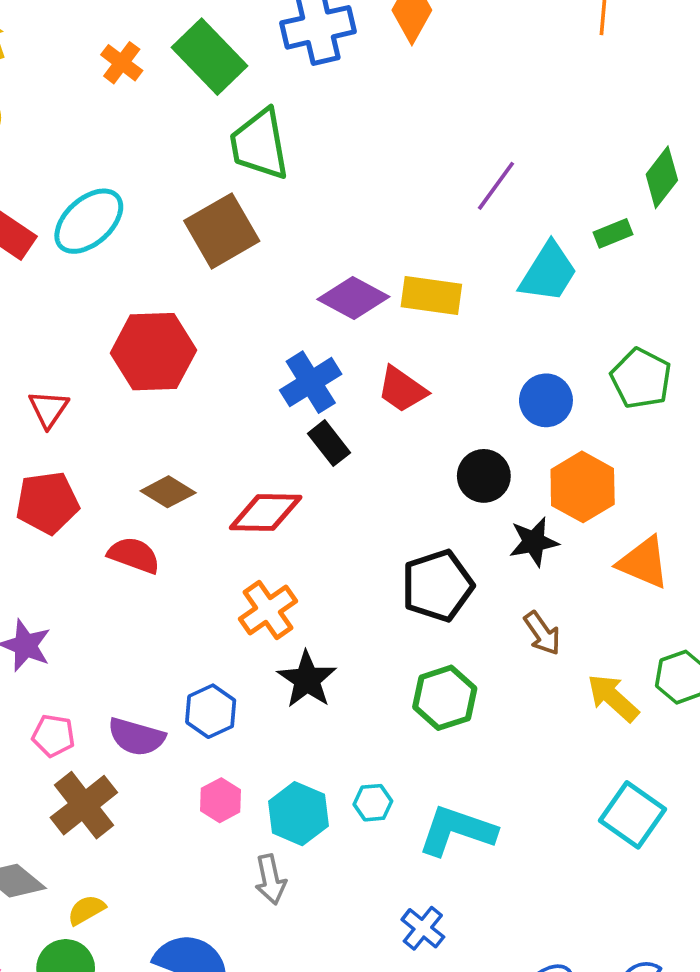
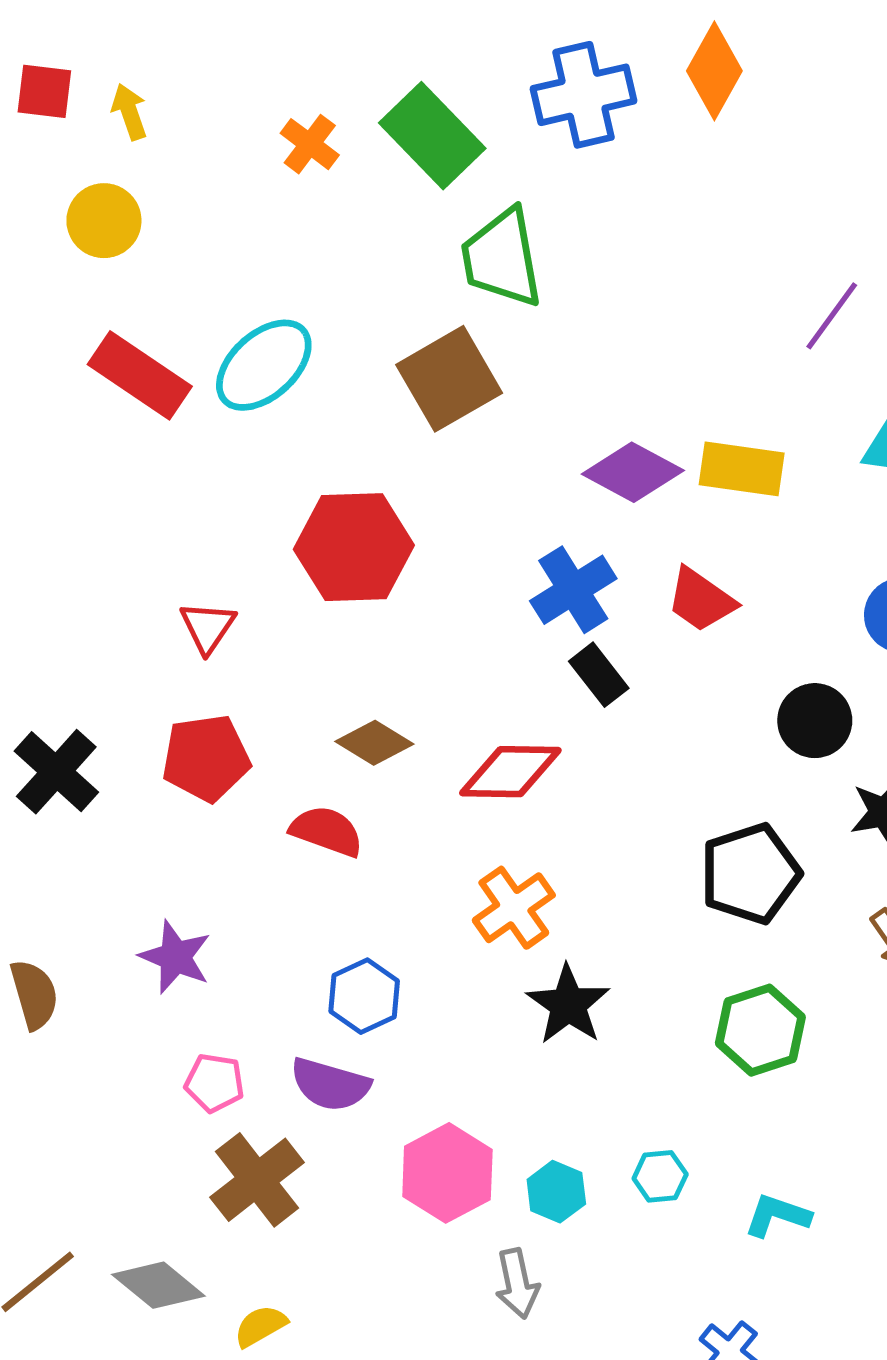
blue hexagon: (211, 711) -> (364, 996), moved
pink hexagon: (220, 800) -> (447, 1173), size x1.6
cyan hexagon: (298, 814) -> (556, 1192), size x0.7
cyan L-shape: (457, 831) -> (777, 1215), size x0.6

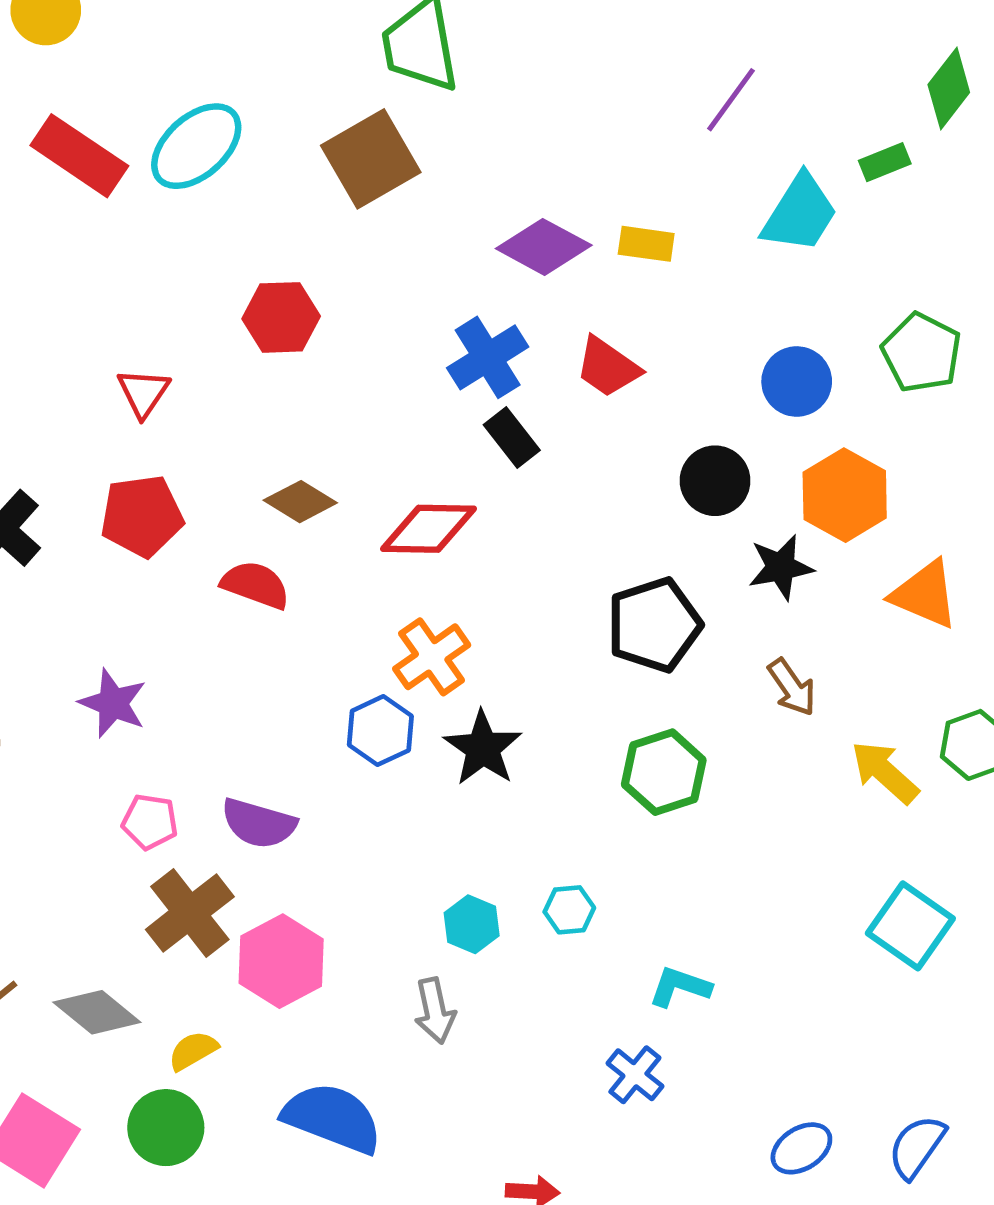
yellow rectangle: (742, 469) -> (646, 244), size x0.7
red hexagon: (354, 547) -> (281, 317), size x0.7
blue hexagon: (364, 996) -> (380, 731), moved
pink hexagon: (447, 1173) -> (281, 961), moved
cyan L-shape: (777, 1215) -> (680, 987), moved

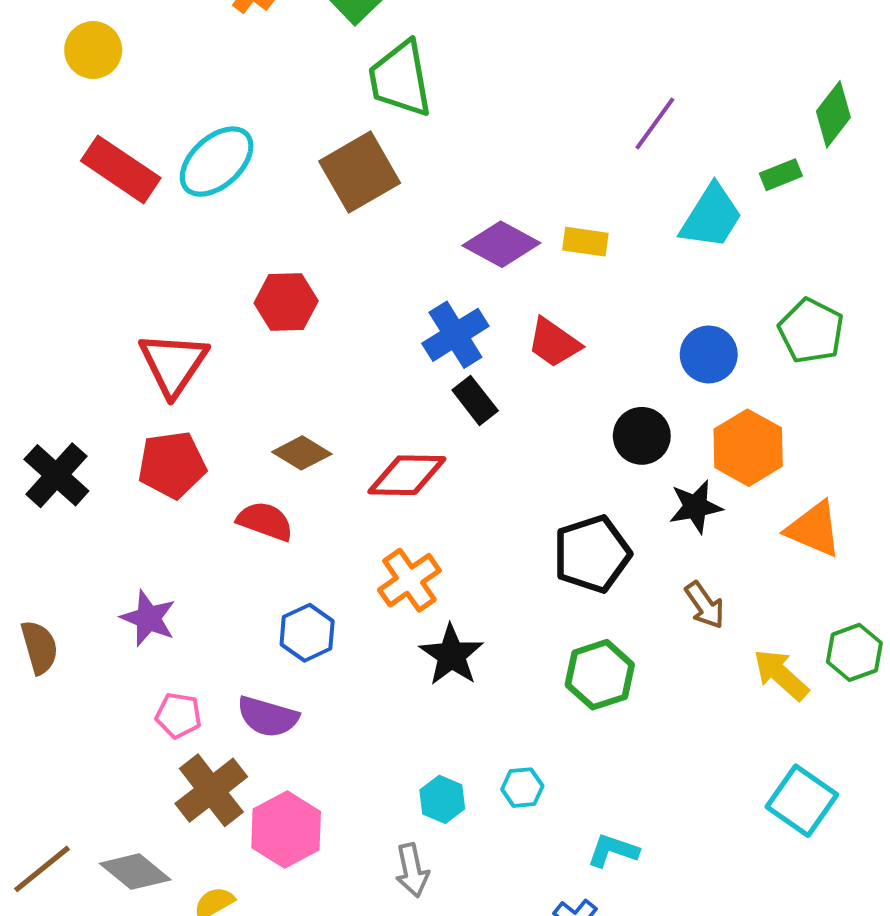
red triangle: (143, 393) -> (173, 364), size x1.6
blue hexagon: (380, 731) -> (307, 633), moved

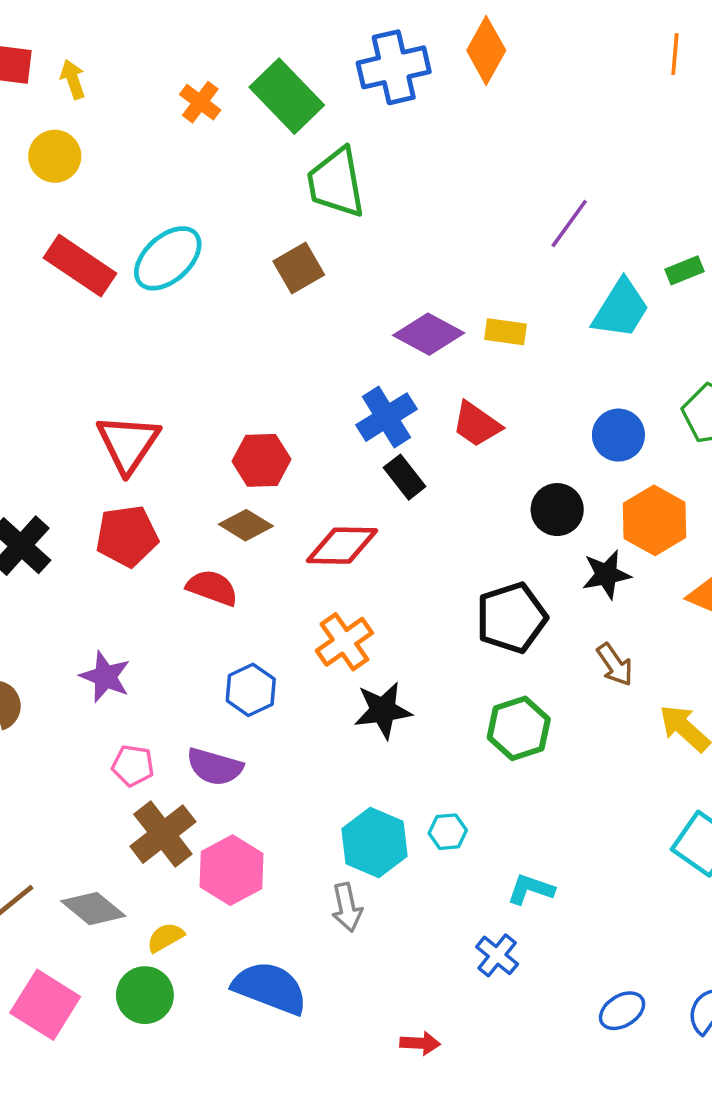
brown square: (360, 172) -> (299, 268), size x0.7
red hexagon: (286, 302) -> (262, 460), moved
black star: (451, 655) -> (383, 710), turned 30
cyan hexagon: (442, 799) -> (374, 842), size x1.6

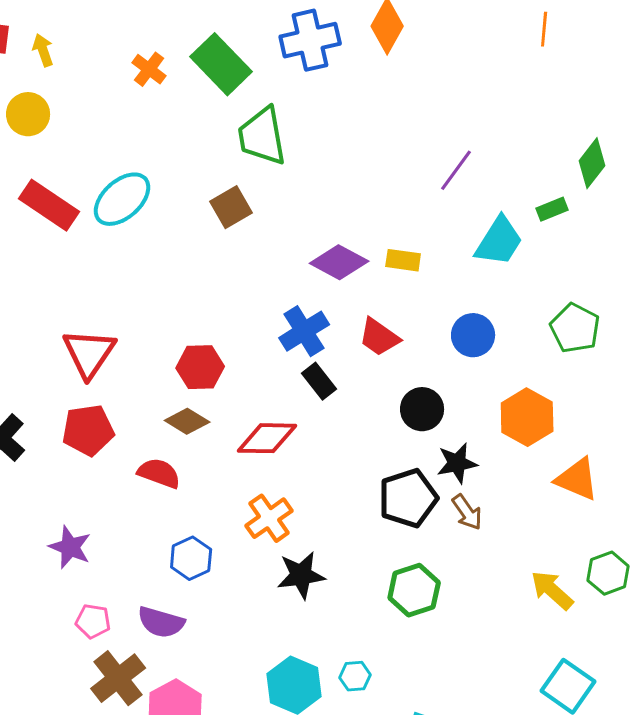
blue circle: (618, 435) -> (473, 335), moved
black circle: (557, 510) -> (422, 409), moved
black star: (606, 574) -> (457, 463), moved
brown arrow: (615, 665) -> (467, 512), moved

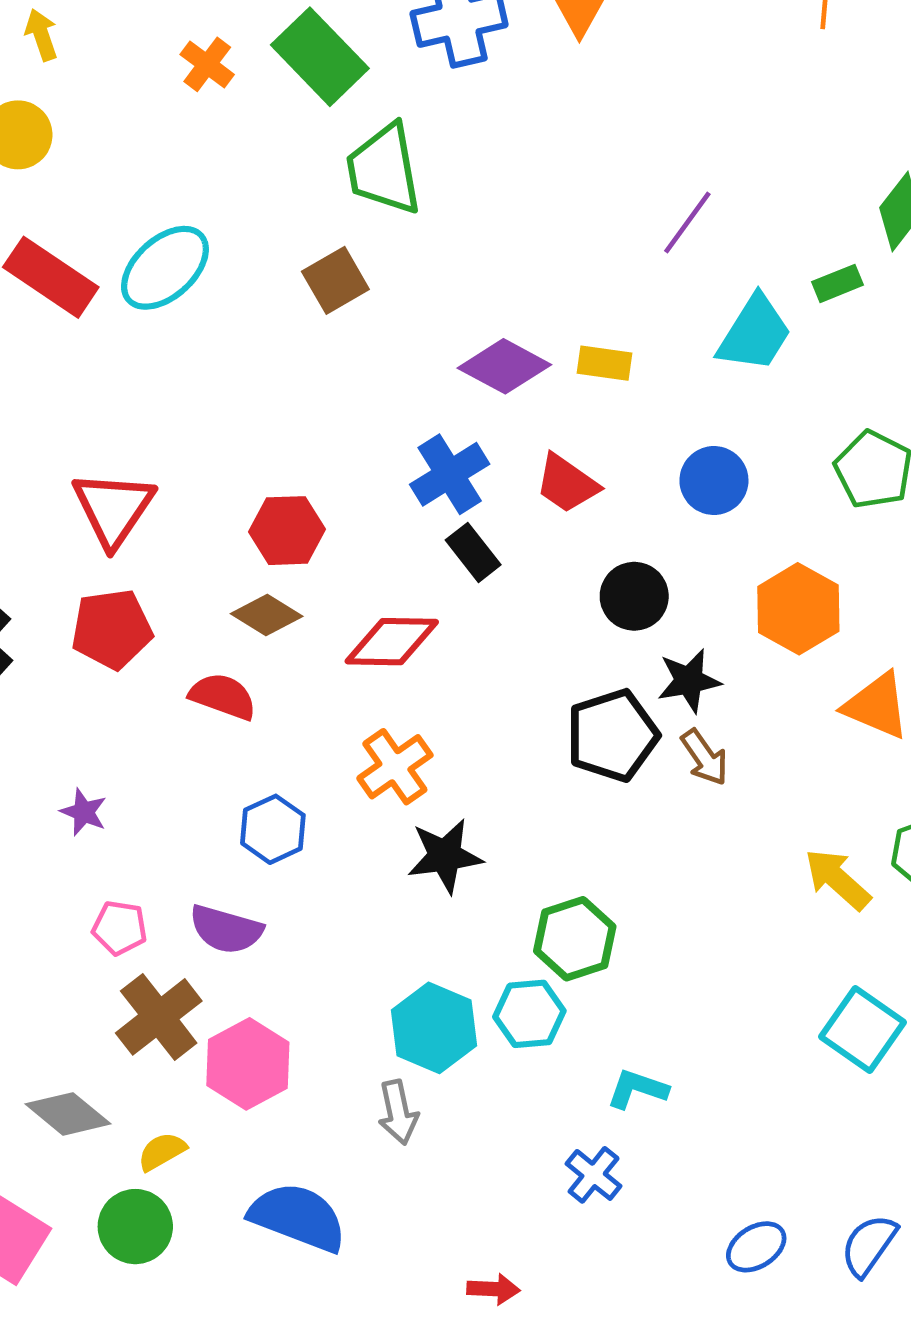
purple star: (70, 547) -> (84, 812), size x0.7
green hexagon: (414, 590) -> (575, 939), moved
cyan hexagon: (355, 676) -> (529, 1014), size x1.4

